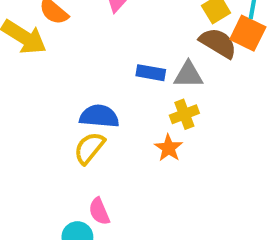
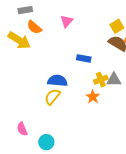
gray triangle: (188, 75) -> (114, 80), moved
pink semicircle: (99, 211) -> (22, 129), moved

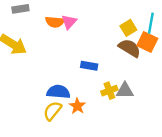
orange semicircle: (34, 27) -> (55, 22), moved, turned -35
orange star: (93, 97) -> (77, 106), moved

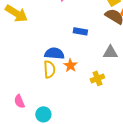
yellow cross: (109, 91) -> (97, 78), moved
yellow semicircle: (52, 111) -> (49, 69), turned 138

